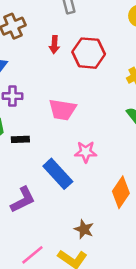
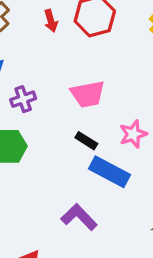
black rectangle: (20, 139) -> (86, 141), moved, turned 54
purple L-shape: (23, 200) -> (79, 217), turned -88

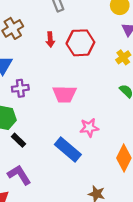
black rectangle: (86, 141) -> (18, 140), moved
purple L-shape: (79, 217) -> (19, 175), moved

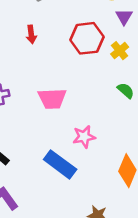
red hexagon: (80, 43) -> (87, 38), moved

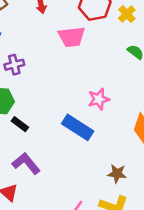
pink trapezoid: (52, 99) -> (72, 37), moved

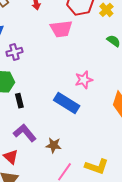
black rectangle: (20, 124) -> (19, 101), turned 40
brown star: (117, 174) -> (54, 145), moved

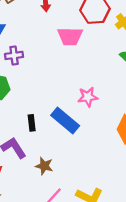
black rectangle: (19, 101) -> (32, 123), moved

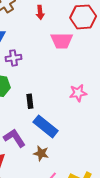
blue rectangle: (65, 120) -> (46, 126), moved
black rectangle: (32, 123) -> (30, 101), moved

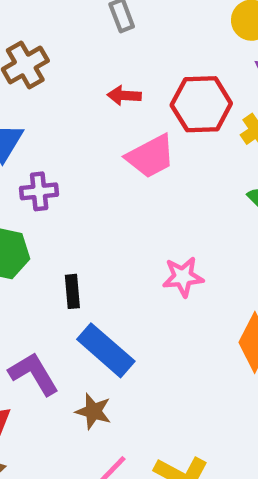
red arrow: (40, 12) -> (124, 95), moved, turned 96
pink trapezoid: (62, 41) -> (151, 156), turned -30

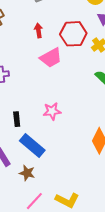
red arrow: (124, 95) -> (38, 30), turned 80
pink star: (183, 277) -> (52, 111), moved

